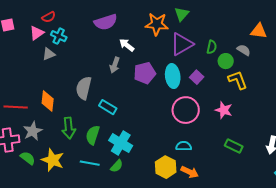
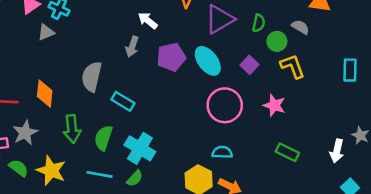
cyan ellipse: (173, 76) -> (208, 61), turned -30
purple square: (197, 77) -> (250, 65), moved

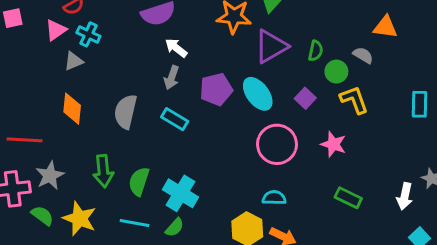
white arrow: (148, 20) -> (176, 48), moved
orange diamond: (45, 94) -> (72, 109), moved
cyan rectangle: (123, 101) -> (175, 119), moved

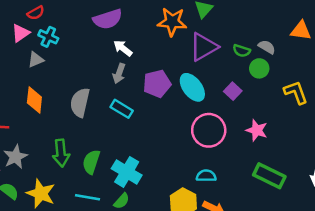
green semicircle: (316, 51) -> (242, 51), turned 96
gray semicircle: (363, 55) -> (267, 47), moved
yellow L-shape: (354, 100) -> (296, 92), moved
green rectangle: (348, 198) -> (269, 176), size x1.4

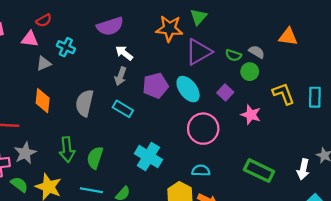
pink triangle: (21, 33) -> (30, 39), turned 42
cyan cross: (48, 37) -> (66, 47), moved
pink star: (257, 130) -> (251, 115), moved
cyan cross: (127, 172) -> (148, 157), moved

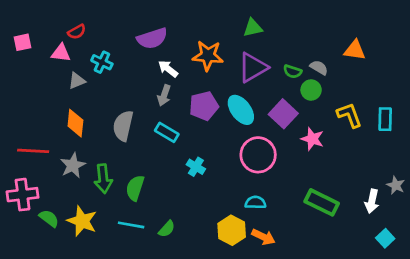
green triangle: (199, 17) -> (253, 28), turned 36
orange star: (169, 29) -> (208, 56), moved
purple square: (225, 93) -> (283, 114), size x1.5
gray star: (25, 153) -> (73, 165), moved
cyan cross: (148, 157) -> (196, 167), moved, size x0.6

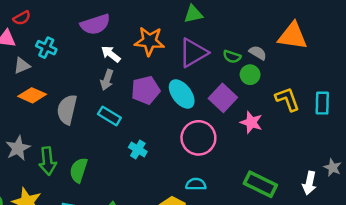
orange triangle: (355, 50) -> (293, 36), size x1.4
orange diamond: (75, 123) -> (32, 95), moved, turned -72

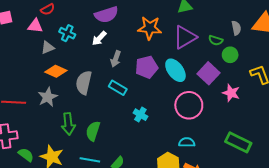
gray semicircle: (258, 53) -> (236, 28), moved, turned 48
white arrow: (111, 54) -> (99, 38), moved, turned -84
gray star: (18, 148) -> (48, 97), moved

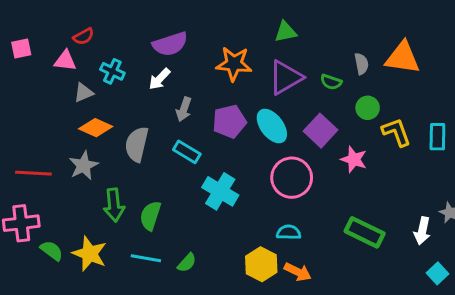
green circle: (230, 55) -> (368, 108), moved
cyan cross: (140, 115) -> (220, 191), size x1.6

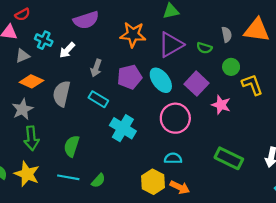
white arrow: (159, 79) -> (67, 50), moved
green arrow: (114, 205) -> (31, 138), moved

